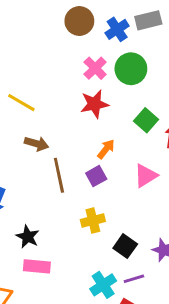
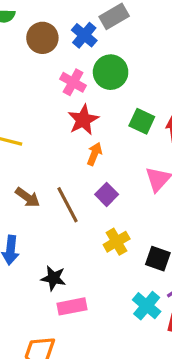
brown arrow: (36, 144) -> (28, 197), moved, turned 35
orange arrow: (106, 149) -> (94, 154), moved

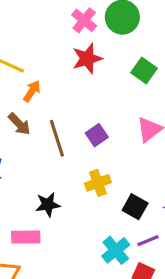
orange arrow: (94, 154) -> (32, 91), moved
black star: (53, 278) -> (48, 205), moved, turned -30
pink rectangle: (72, 306) -> (26, 237), moved

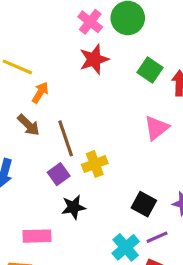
purple square: (97, 135) -> (59, 174), moved
yellow cross: (98, 183) -> (95, 164), moved
black star: (48, 205) -> (74, 207), moved

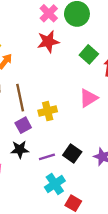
yellow cross: (95, 164) -> (48, 111), moved
purple square: (59, 174) -> (23, 125), moved
purple line: (157, 237) -> (47, 157), moved

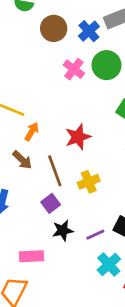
red star: (48, 42) -> (78, 137), moved
purple square: (23, 125) -> (51, 203), moved

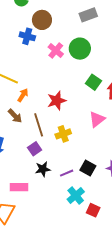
blue cross: (89, 31) -> (27, 36), moved, turned -35

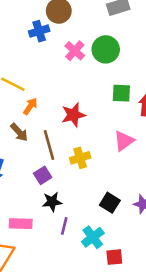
blue cross: (27, 36) -> (39, 31), turned -35
green square: (93, 82) -> (121, 93), turned -35
purple line: (67, 173) -> (64, 226), moved, turned -56
red square: (93, 210) -> (114, 257), turned -32

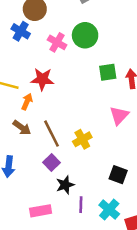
blue cross: (39, 31) -> (21, 31), turned -30
red star: (73, 115) -> (42, 79), moved, turned 30

